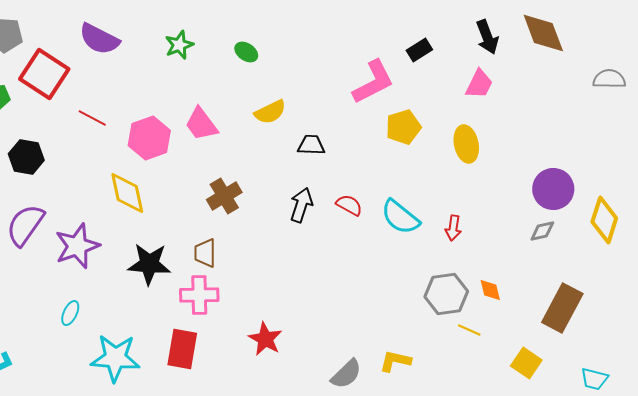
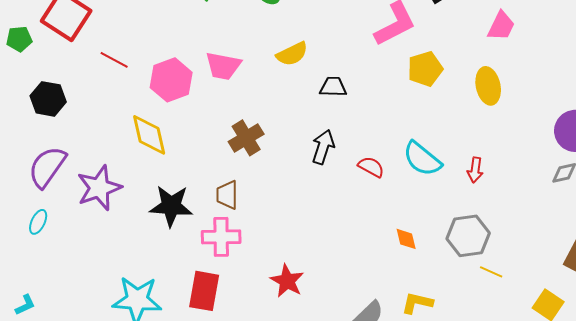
pink trapezoid: (201, 124) -> (223, 66), turned -42
red semicircle: (349, 205) -> (371, 167), moved
orange diamond: (490, 290) -> (406, 239), moved
cyan ellipse: (70, 313) -> (38, 222), moved

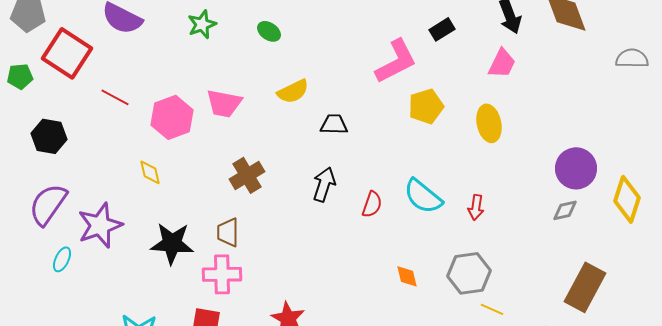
yellow diamond: (149, 135) -> (150, 172), size x0.6
red semicircle: (371, 167) -> (372, 204), turned 80
cyan ellipse: (38, 222) -> (62, 259), moved

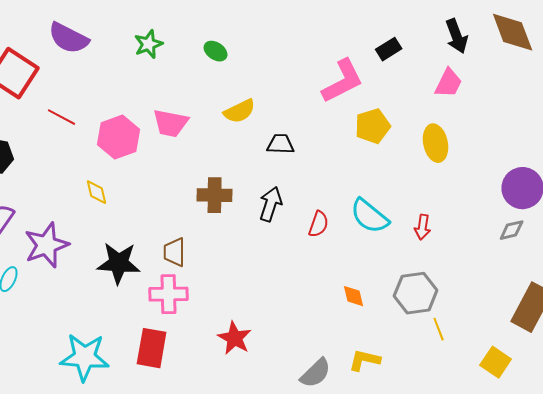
brown cross: (247, 175) -> (215, 195), moved, turned 32
yellow line: (492, 309) -> (439, 329), turned 45

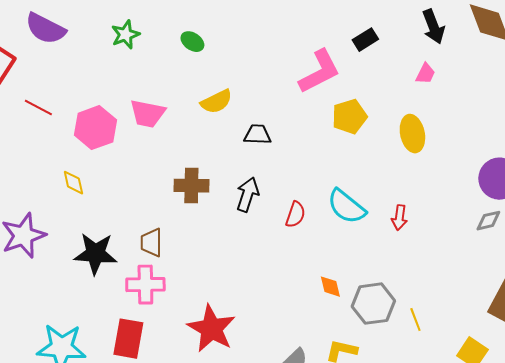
pink trapezoid: (449, 83) -> (425, 74), size x0.7
gray hexagon: (416, 293) -> (373, 304), moved
red star: (235, 338) -> (211, 329), size x1.4

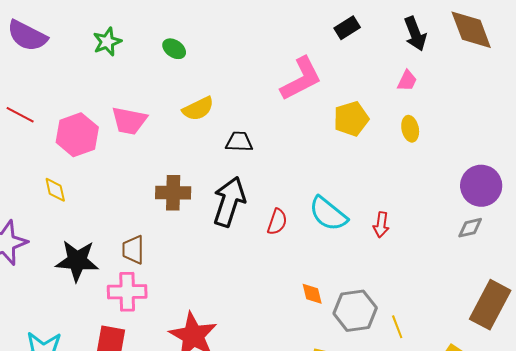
black rectangle: (365, 40) -> (347, 28), moved
yellow pentagon: (349, 117) -> (351, 119), moved
yellow ellipse: (412, 134) -> (410, 129), moved, size x0.7
black arrow: (247, 195) -> (229, 202), size x1.4

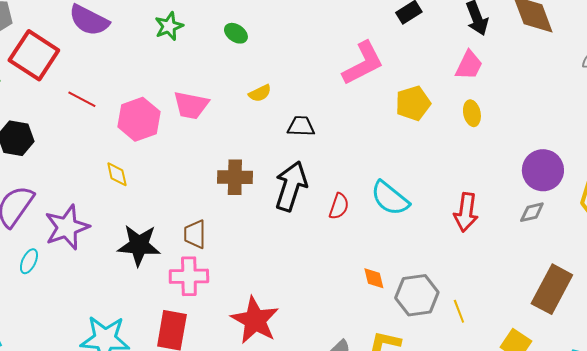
pink trapezoid: (407, 81) -> (469, 65), size x1.4
yellow semicircle: (198, 109) -> (260, 93), size x0.7
red arrow: (381, 225) -> (466, 212), moved, size x1.5

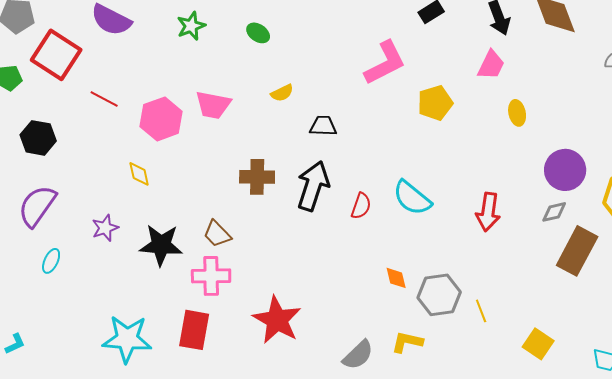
yellow ellipse: (472, 113) -> (517, 113), moved
purple star: (67, 227) -> (105, 228), moved, size x0.6
brown trapezoid: (195, 234) -> (217, 234), turned -44
brown rectangle: (552, 289) -> (577, 251), moved

